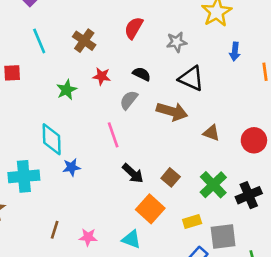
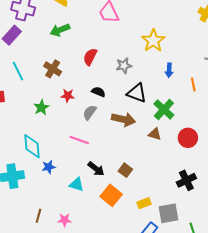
pink line: (113, 135) -> (79, 140), turned -48
green cross: (213, 185) -> (164, 109), moved
cyan triangle: (131, 239) -> (77, 184), moved

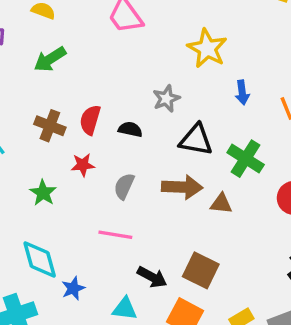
red semicircle: (90, 57) -> (90, 120), moved
black semicircle: (98, 92) -> (130, 129), moved
brown triangle: (155, 134) -> (221, 204), moved
brown square: (125, 170) -> (201, 270), size x1.5

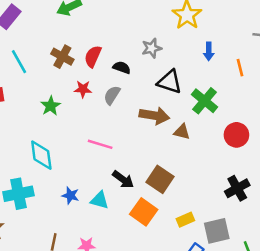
gray semicircle: (124, 186) -> (112, 95), moved
blue star: (73, 288) -> (70, 195), moved, turned 30

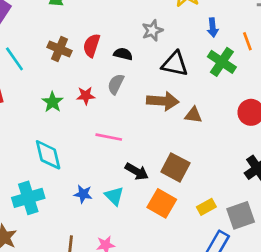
red star: (83, 89) -> (86, 96), moved
green cross: (205, 101) -> (222, 62), moved
cyan triangle: (100, 200) -> (114, 196), turned 36

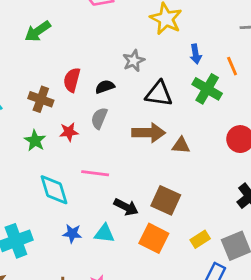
brown cross: (60, 49) -> (41, 99), moved
black semicircle: (123, 54) -> (105, 87), turned -30
cyan diamond: (48, 155) -> (54, 190), moved
cyan triangle: (114, 196) -> (104, 234), turned -35

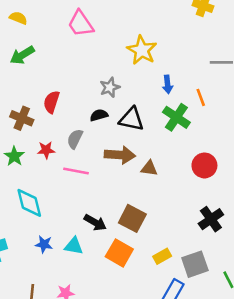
black semicircle: (105, 87) -> (99, 115), moved
pink line: (95, 173) -> (76, 171), moved

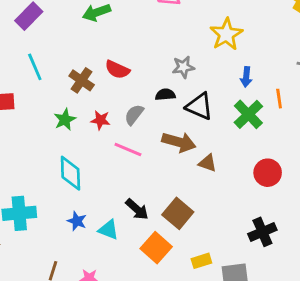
red semicircle: (52, 102) -> (117, 70), turned -95

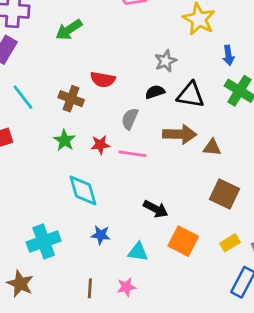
red star: (100, 120) -> (100, 145), moved
brown square: (178, 213) -> (224, 194), moved
cyan triangle: (109, 230) -> (138, 252), moved

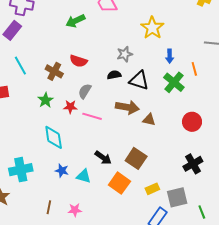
green arrow: (69, 30) -> (75, 21), moved
gray semicircle: (130, 119) -> (85, 91), moved
brown square: (224, 194) -> (136, 158), moved
cyan triangle: (138, 252) -> (84, 176), moved

